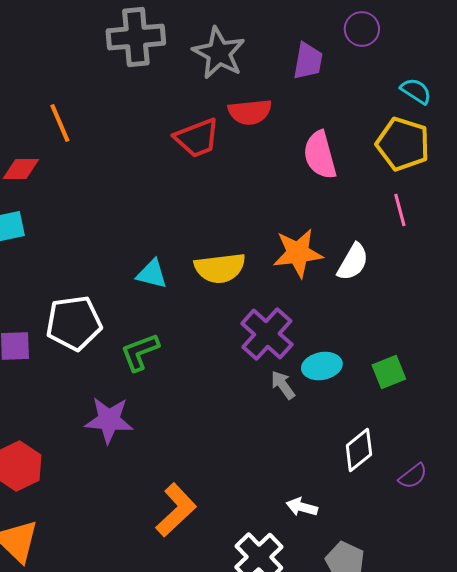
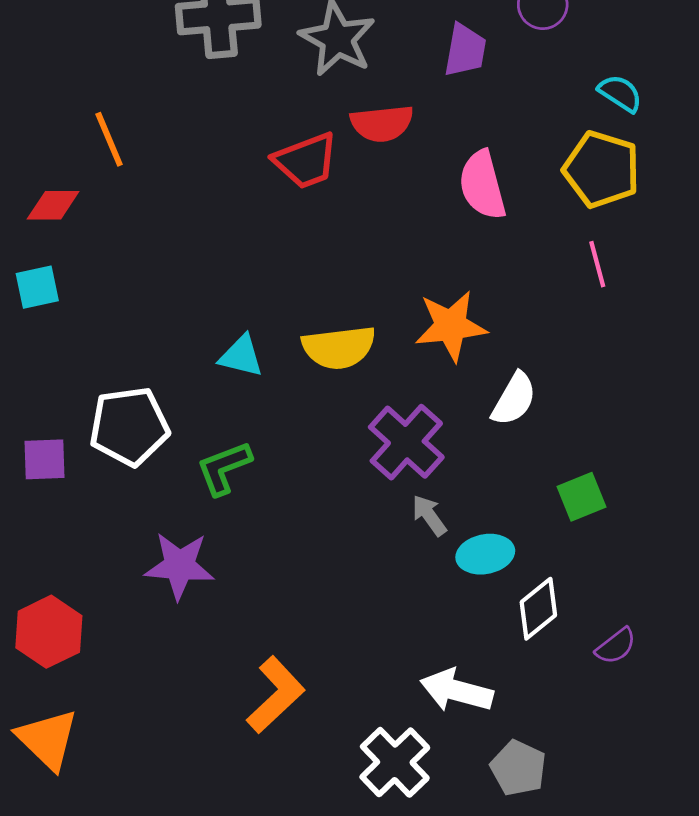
white semicircle: (353, 262) -> (514, 399), moved
cyan ellipse: (322, 366) -> (485, 554), moved
white arrow: (302, 507) -> (457, 691), size x1.6

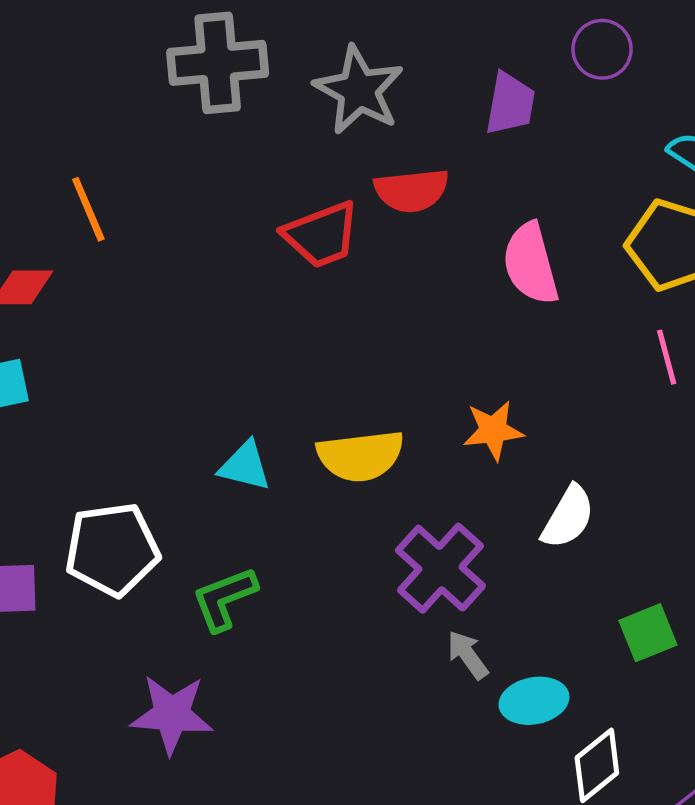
orange star: (451, 326) -> (493, 430), size x0.7

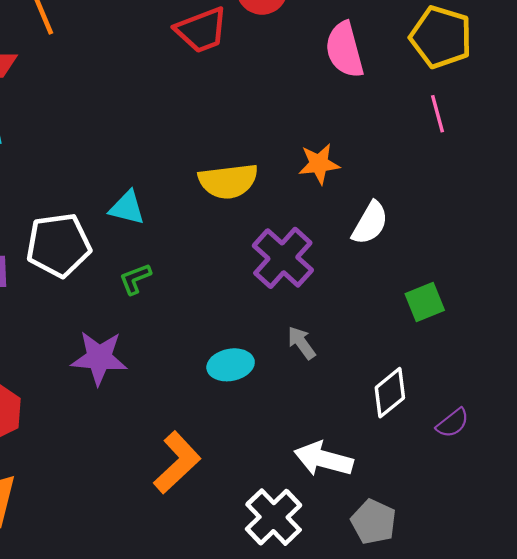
cyan triangle: (245, 466) -> (127, 208), moved
green L-shape: (224, 599) -> (135, 279), size x0.7
gray arrow: (468, 655) -> (301, 343), moved
cyan ellipse: (534, 701) -> (231, 365), moved

